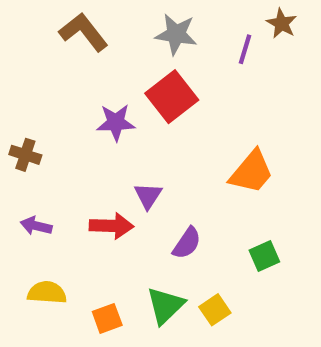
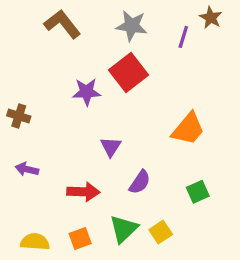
red arrow: (111, 226) -> (83, 192), moved
yellow semicircle: (47, 293) -> (35, 242), moved

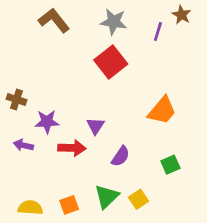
purple star: (87, 92) -> (47, 122), moved
red arrow: (83, 192) -> (72, 148), moved

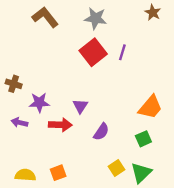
purple line: (158, 31) -> (122, 52), moved
orange trapezoid: (162, 111) -> (150, 107), moved
green triangle: (107, 197) -> (141, 173), moved

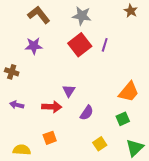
purple star: (39, 103) -> (34, 46), moved
orange square: (58, 173) -> (50, 138), moved
green triangle: (141, 173) -> (135, 148), moved

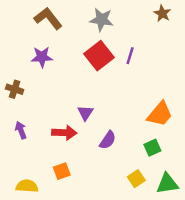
purple arrow: (17, 105) -> (21, 130), turned 56
yellow square: (100, 144) -> (136, 179), moved
green triangle: (135, 148) -> (167, 184), turned 36

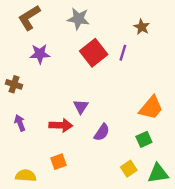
brown star: (162, 13) -> (142, 27), moved
brown L-shape: (48, 18) -> (29, 18), moved, turned -84
gray star: (101, 20) -> (78, 19), moved

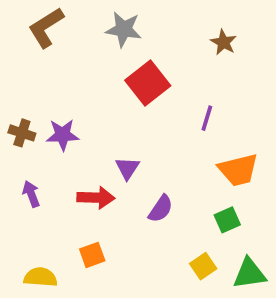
purple line: (123, 53) -> (207, 118), moved
purple star: (40, 54) -> (63, 135), moved
orange trapezoid: (151, 108) -> (238, 170), turned 36

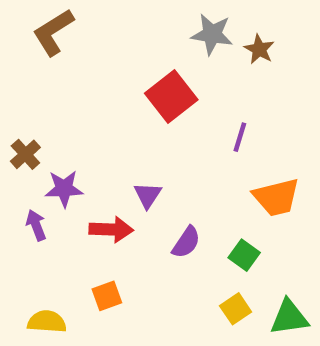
gray star: (124, 29) -> (212, 34), moved
brown cross: (22, 133) -> (25, 154), turned 30
purple star: (63, 135) -> (64, 189), moved
green square: (227, 220) -> (244, 255), moved, turned -30

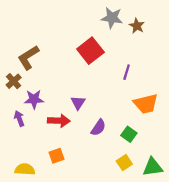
brown L-shape: (53, 32) -> (28, 57), moved

